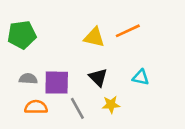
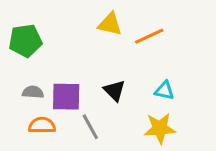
yellow triangle: (94, 37) -> (110, 24), moved
yellow star: (111, 105) -> (160, 128), moved, size x1.5

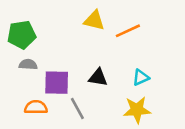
black triangle: (114, 91) -> (98, 77), turned -36
cyan triangle: (164, 91) -> (141, 77), turned -36
gray semicircle: (33, 92) -> (28, 64), moved

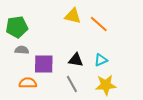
orange line: (128, 31) -> (99, 24), turned 66
cyan triangle: (141, 77) -> (101, 60), moved
gray line: (77, 109) -> (72, 84), moved

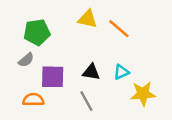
green pentagon: (17, 27) -> (37, 32), moved
gray semicircle: (22, 50) -> (26, 60), turned 136
yellow star: (106, 85) -> (143, 94), moved

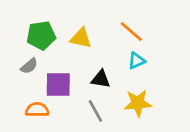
yellow triangle: (88, 19) -> (81, 38), moved
cyan triangle: (121, 72) -> (136, 61), moved
yellow star: (143, 94) -> (138, 103), moved

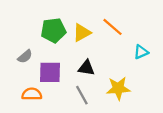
green pentagon: (41, 36) -> (53, 30), moved
yellow triangle: (81, 38) -> (82, 33), moved, turned -42
cyan triangle: (136, 61) -> (141, 52), moved

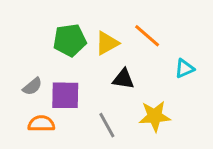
gray semicircle: (25, 56) -> (32, 86), moved
black triangle: (86, 68) -> (123, 79), moved

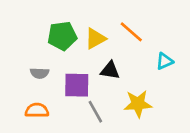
gray semicircle: (32, 86) -> (40, 73), moved, turned 42
purple square: (65, 95) -> (77, 85), moved

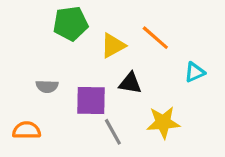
green pentagon: (62, 36) -> (71, 24), moved
orange semicircle: (37, 110) -> (27, 130), moved

